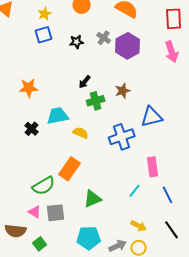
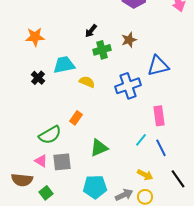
orange rectangle: (70, 169) -> (76, 118), size x0.6
blue line: (168, 195) -> (161, 148), moved

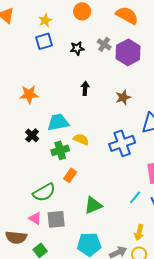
black arrow: (91, 31) -> (85, 88), turned 144
green cross: (102, 50) -> (60, 150), moved
yellow arrow: (145, 175) -> (139, 232), turned 77

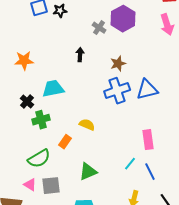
gray cross: (104, 44) -> (99, 28), moved
black star: (77, 48) -> (60, 11), moved
yellow semicircle: (81, 139) -> (87, 125), moved
blue cross: (122, 143) -> (117, 91), moved
green cross: (60, 150) -> (41, 120), moved

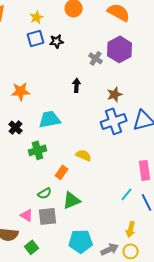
black cross: (27, 102) -> (16, 127), moved
green semicircle: (39, 159) -> (45, 193), moved, size x0.6
green triangle: (88, 172) -> (72, 200), moved

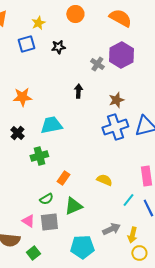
blue square: (36, 38) -> (26, 44), moved
yellow semicircle: (84, 155) -> (104, 180), moved
gray arrow: (110, 249) -> (111, 229), moved
yellow circle: (131, 251) -> (139, 253), moved

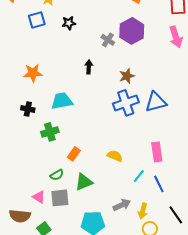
black cross: (17, 133) -> (28, 109), turned -32

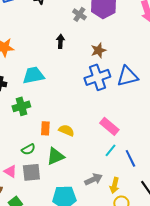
pink rectangle: (157, 152) -> (109, 126), moved, turned -42
orange rectangle: (74, 154) -> (45, 128), turned -32
yellow semicircle: (115, 156) -> (66, 130), moved

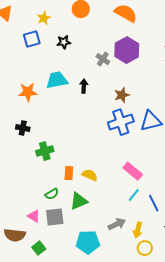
cyan trapezoid: (33, 75) -> (57, 80), moved

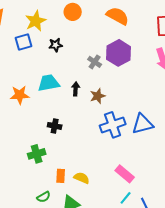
yellow star: (44, 18) -> (36, 21), size x1.5
brown star: (122, 95) -> (98, 96), moved
black cross: (23, 128) -> (55, 126), moved

